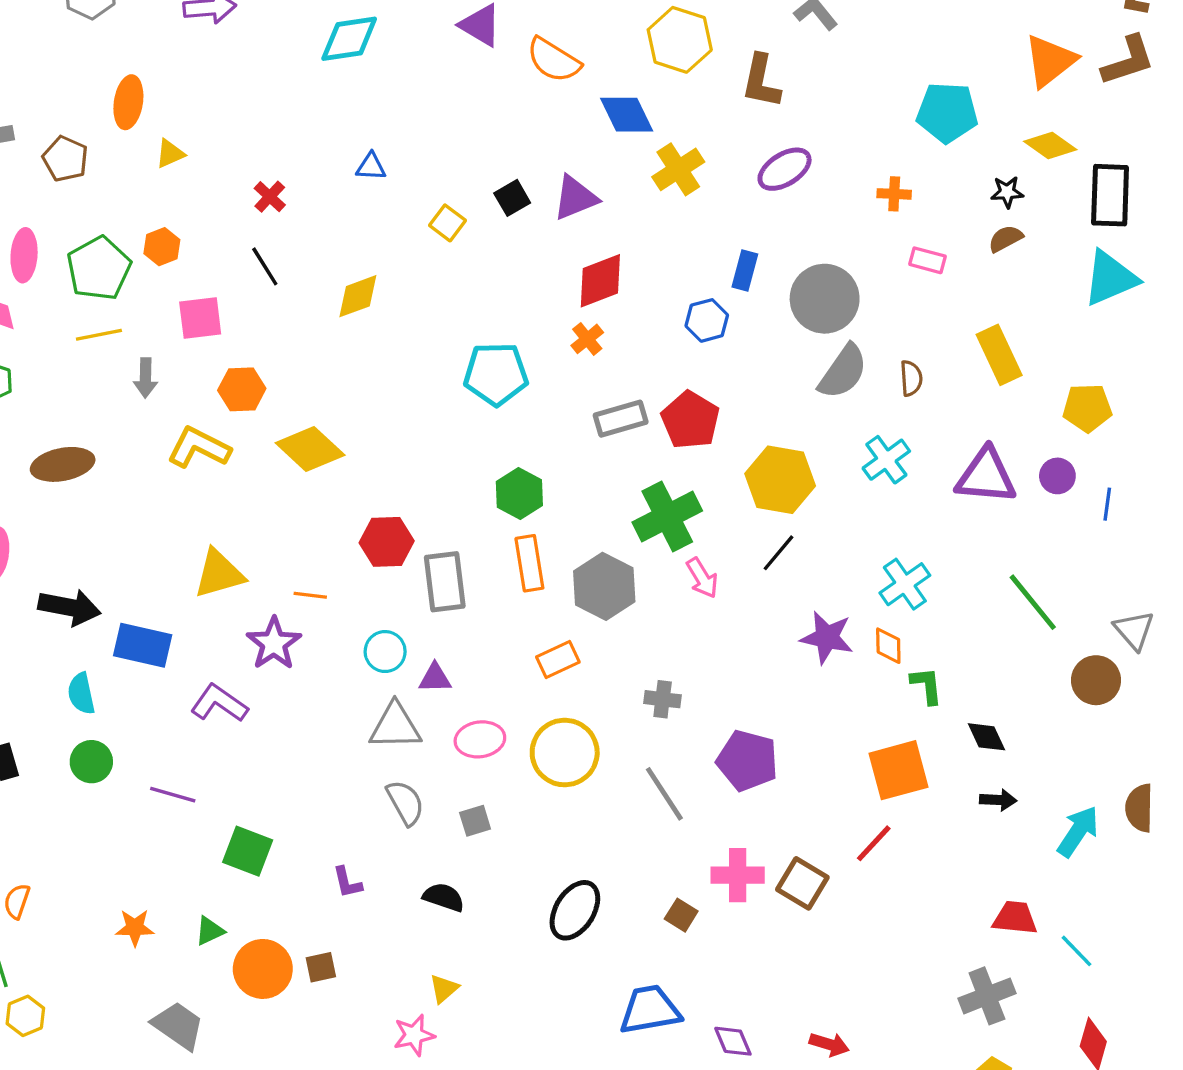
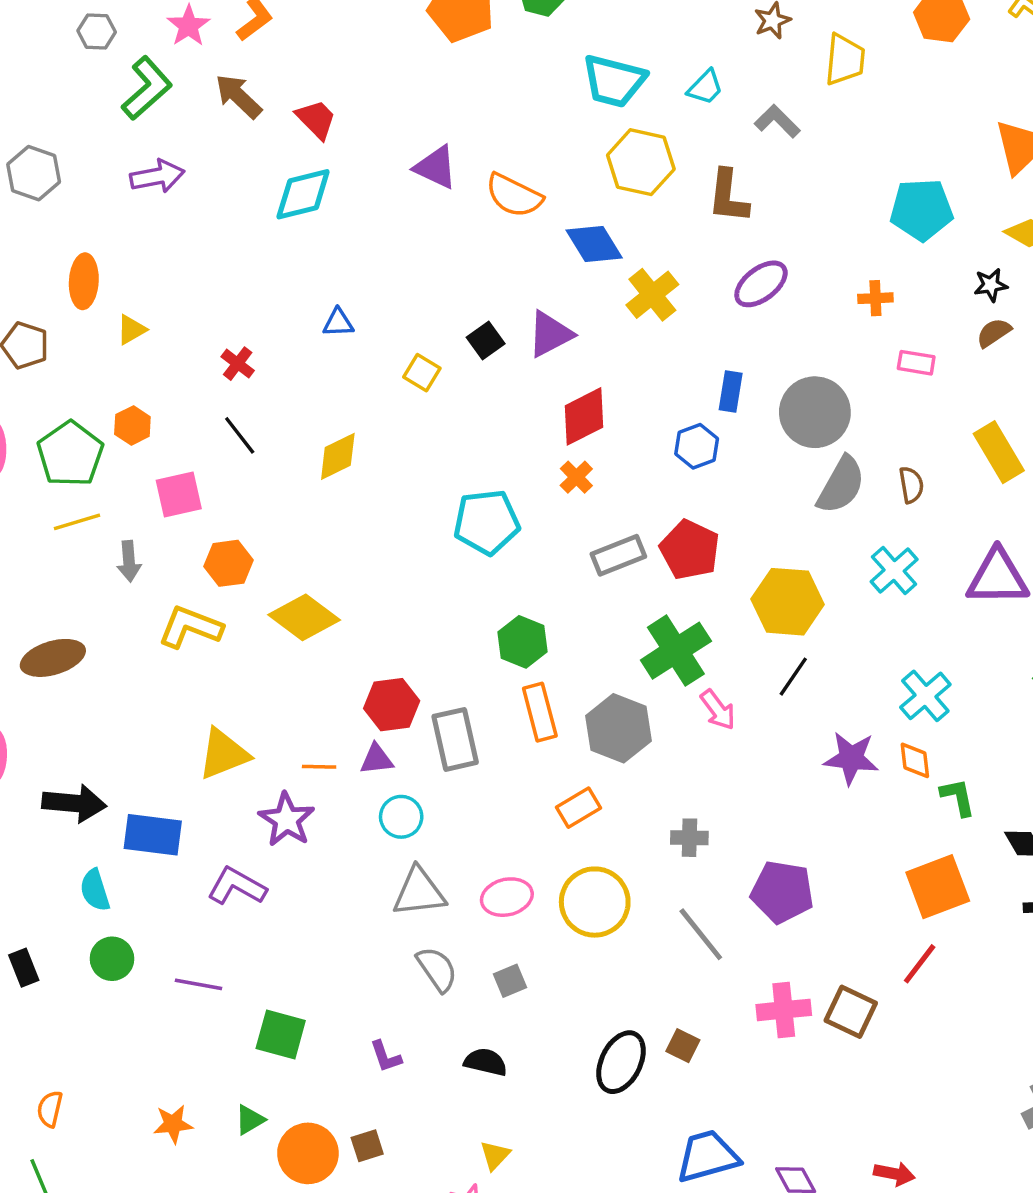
purple triangle: (435, 678) -> (377, 759), moved
brown square: (681, 915) -> (683, 1046), moved

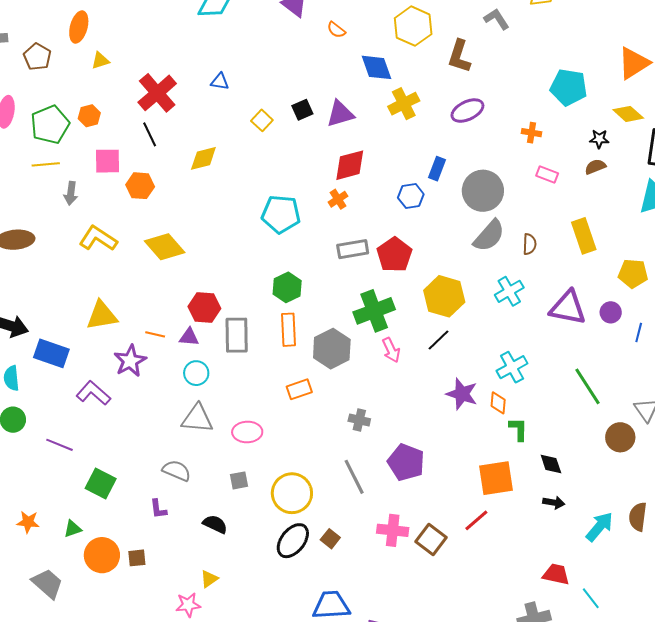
orange semicircle: (514, 195) -> (336, 30), size x0.6
red cross: (238, 364) -> (157, 93), size x2.0
orange hexagon: (228, 563) -> (140, 186), moved
yellow circle: (595, 902) -> (292, 493), moved
gray semicircle: (437, 969) -> (177, 471), moved, turned -44

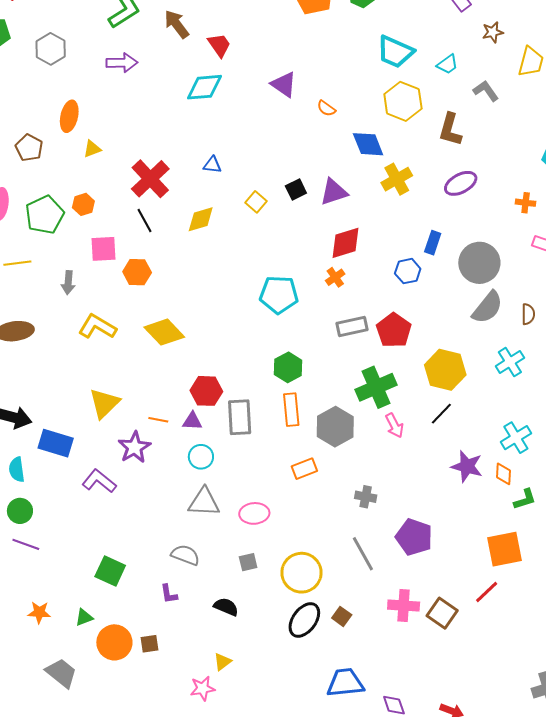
yellow diamond: (203, 158) -> (201, 219), moved
yellow line: (46, 164) -> (17, 263), moved
yellow triangle: (102, 315) -> (104, 403), turned -32
green L-shape: (518, 429) -> (525, 499), turned 75
purple line: (60, 445) -> (26, 544), moved

